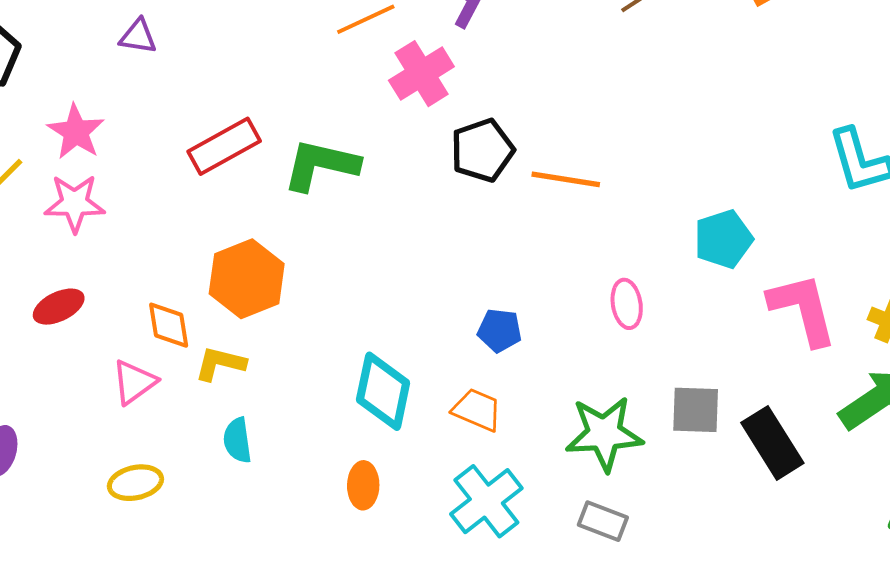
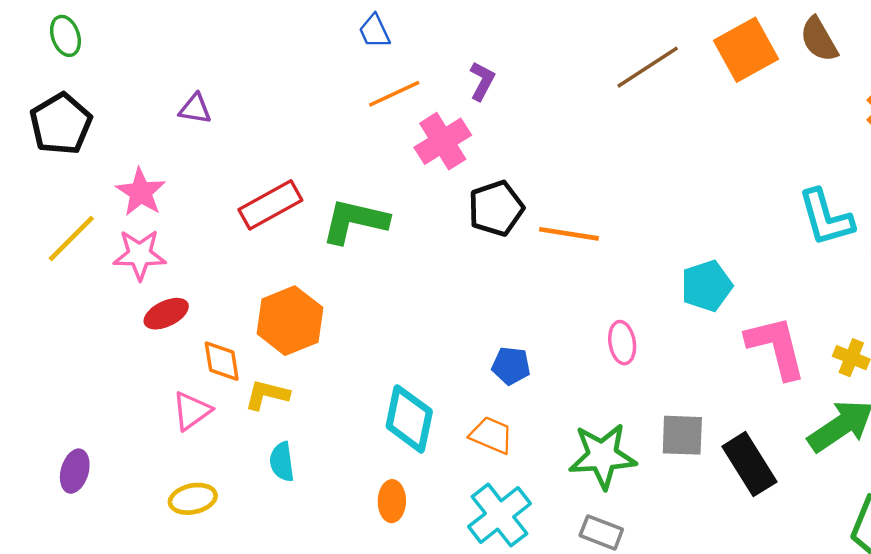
red ellipse: (59, 307) -> (166, 314), moved

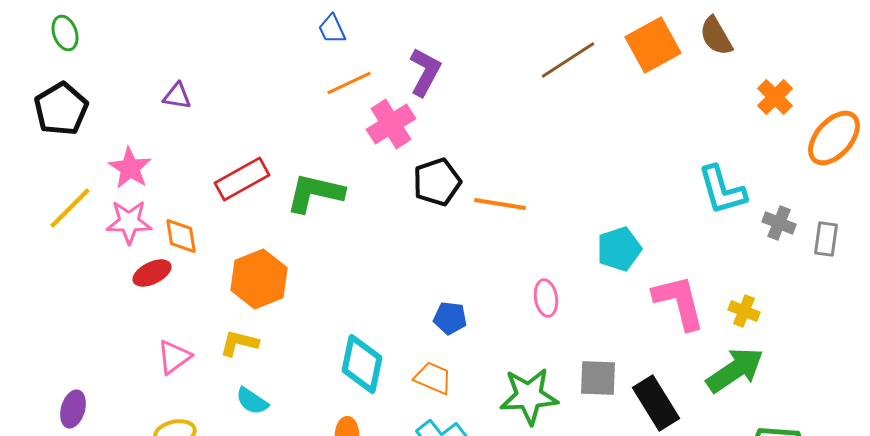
purple L-shape: (482, 81) -> (425, 72), size x1.4
orange diamond: (222, 361) -> (181, 236), moved
cyan semicircle: (282, 462) -> (252, 401), turned -48

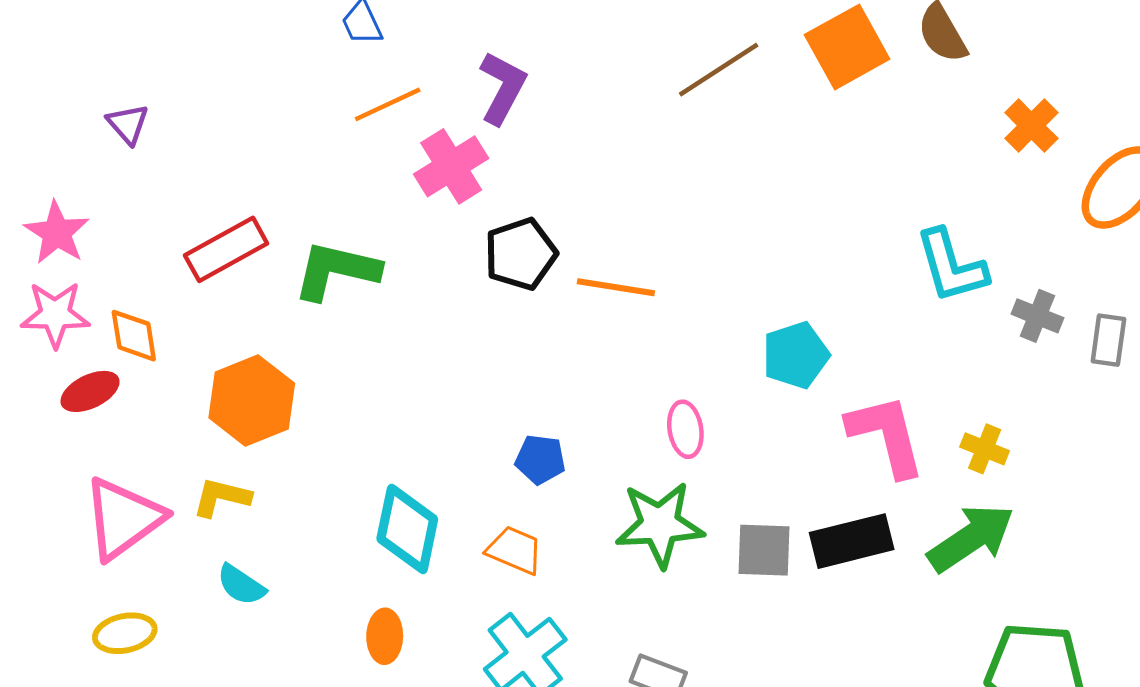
purple triangle: (177, 96) -> (128, 124), turned 40
pink triangle: (174, 357) -> (123, 518), size x1.6
green star: (529, 396) -> (660, 524), moved
black rectangle: (656, 403) -> (852, 541), moved, turned -72

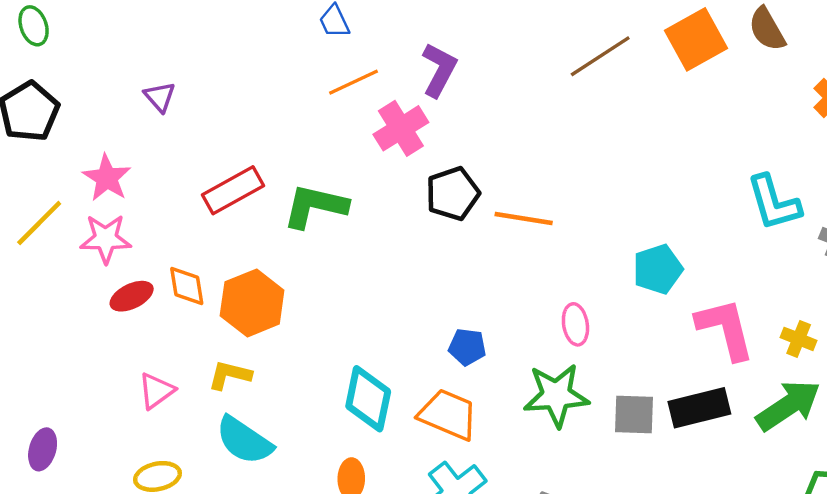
orange diamond: (134, 336) -> (187, 286), moved
pink triangle: (123, 518) -> (156, 391), size x0.6
orange trapezoid: (515, 550) -> (448, 414), size x1.4
cyan semicircle: (241, 585) -> (244, 440), size x1.6

